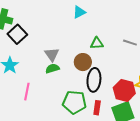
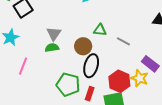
gray line: (130, 43) -> (123, 41), moved

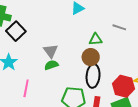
gray line: (123, 41) -> (119, 27), moved
brown circle: (83, 46) -> (91, 57), moved

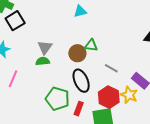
gray line: (119, 27) -> (111, 68), moved
brown circle: (91, 57) -> (77, 53), moved
black ellipse: (93, 76) -> (81, 81), turned -40

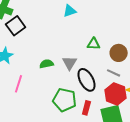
cyan triangle: (80, 11) -> (70, 11), moved
gray triangle: (45, 47) -> (70, 63), moved
brown circle: (77, 53) -> (119, 53), moved
gray line: (111, 68) -> (114, 73), moved

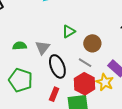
green triangle: (94, 44) -> (69, 32), turned -40
green pentagon: (64, 100) -> (21, 80), moved

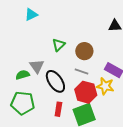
green semicircle: (20, 46) -> (23, 75), moved

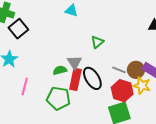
cyan triangle: (31, 15) -> (71, 10), turned 40
brown circle: (84, 51) -> (136, 70), moved
red rectangle: (58, 109) -> (75, 79), moved, size x1.5

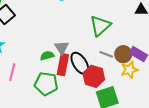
green triangle: (97, 42) -> (100, 26), moved, size x1.6
yellow star: (142, 86) -> (129, 70), turned -30
red hexagon: (122, 91) -> (94, 76), moved

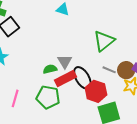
red rectangle: (63, 65) -> (65, 78), turned 50
pink line: (12, 72) -> (15, 98), moved

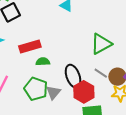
gray triangle: (65, 61) -> (53, 92), moved
red rectangle: (65, 78) -> (30, 47), moved

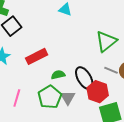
green semicircle: (43, 62) -> (58, 75), moved
green pentagon: (36, 89) -> (50, 97), turned 30

